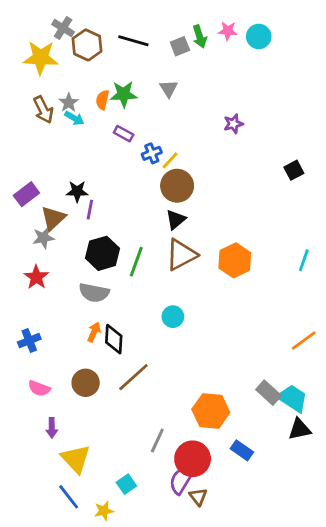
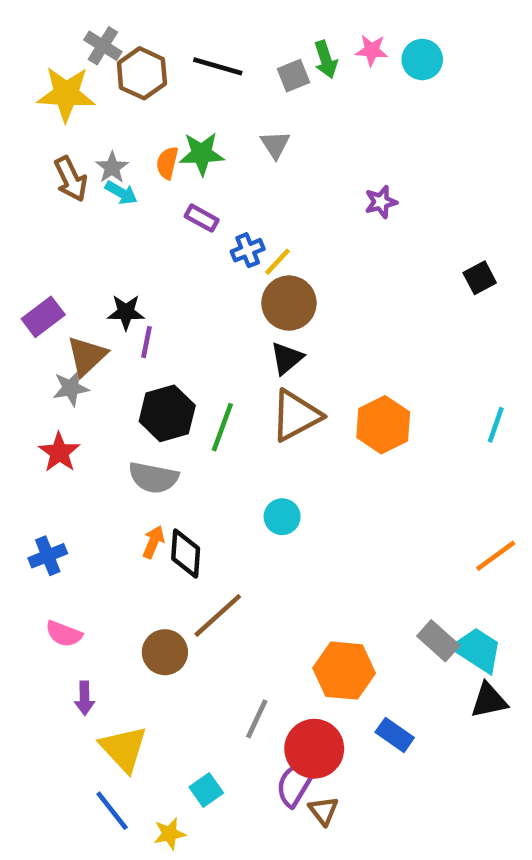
brown circle: (86, 383) -> (165, 652), moved

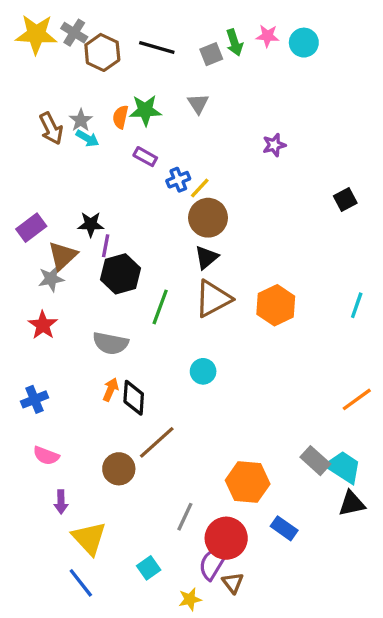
yellow star: (66, 94) -> (36, 34), moved
black hexagon: (167, 413) -> (120, 274), moved
yellow star: (170, 834) -> (190, 599), moved

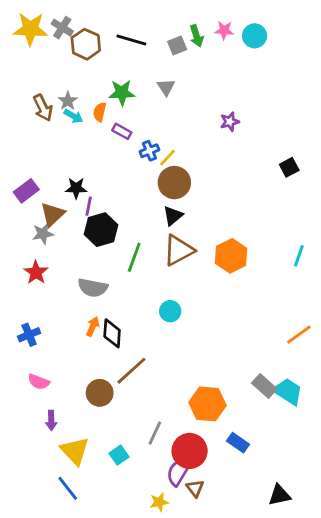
orange semicircle: (120, 117) -> (100, 112), moved
black triangle: (352, 504) -> (279, 495), moved
cyan square: (149, 568) -> (119, 455), moved

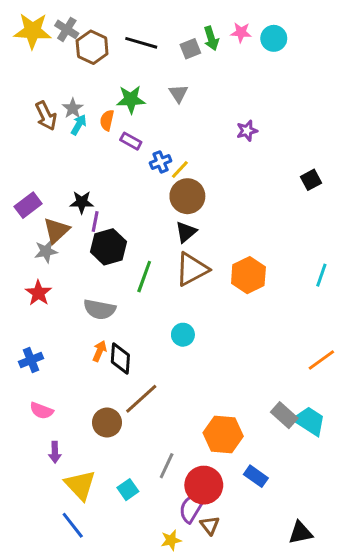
cyan arrow: (73, 116) -> (79, 125), turned -90

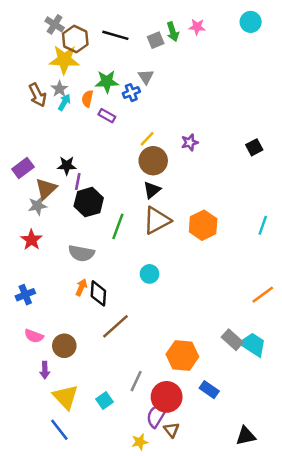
yellow star: (33, 31) -> (64, 60), moved
cyan circle: (274, 38) -> (251, 22), moved
purple star: (247, 131) -> (190, 142), moved
blue cross: (161, 162) -> (131, 93), moved
brown circle: (107, 423) -> (64, 346), moved

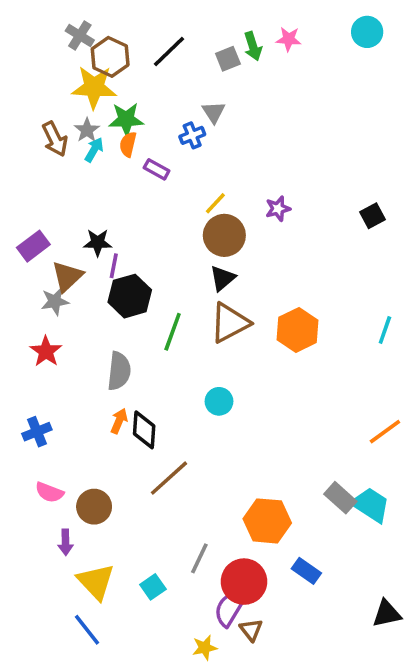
black line: (115, 35) -> (169, 52), turned -60
green star: (107, 82) -> (126, 119), moved
gray semicircle: (81, 253) -> (119, 371), turned -95
black triangle: (246, 436) -> (387, 614), moved

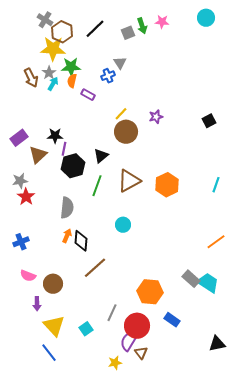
black triangle: (223, 278) -> (101, 156), moved
gray star: (55, 301) -> (20, 181), moved

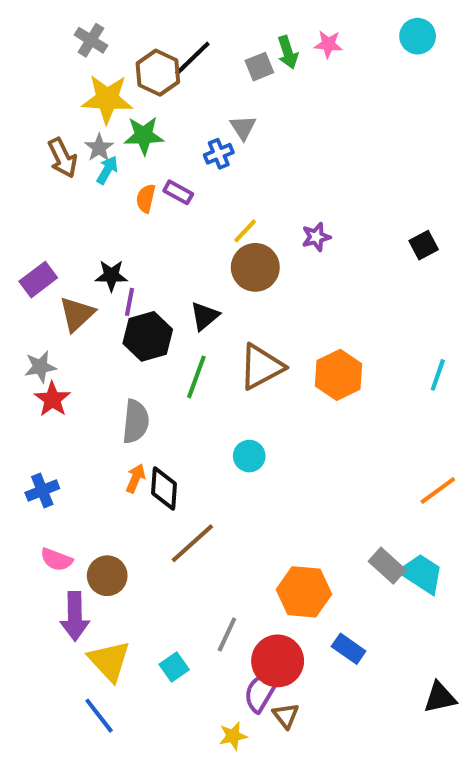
brown hexagon: (62, 32) -> (158, 73), moved
orange semicircle: (72, 81) -> (146, 198), moved
purple arrow: (37, 304) -> (75, 616), size x1.6

